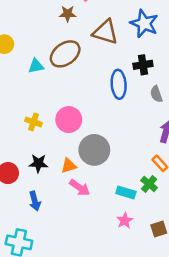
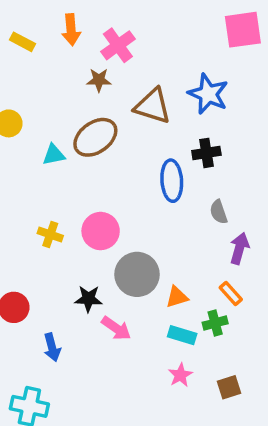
gray semicircle: (156, 94) -> (219, 212), moved
black star: (38, 163) -> (88, 299), moved
orange triangle: (69, 166) -> (177, 297), moved
green cross: (149, 184) -> (215, 323), turned 35

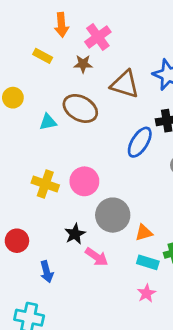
yellow rectangle: (22, 42) -> (43, 56), moved
brown ellipse: (95, 137) -> (80, 108), turned 64
blue ellipse: (172, 181) -> (140, 142), turned 36
yellow cross: (50, 234) -> (45, 184), size x1.4
black star: (88, 299) -> (75, 234), turned -30

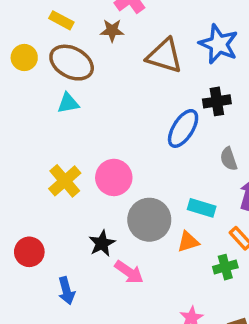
yellow circle: (13, 98) -> (24, 58), moved
brown ellipse: (80, 108) -> (72, 63), moved
yellow cross: (45, 184) -> (65, 181), turned 30
cyan rectangle: (148, 262) -> (202, 208), moved

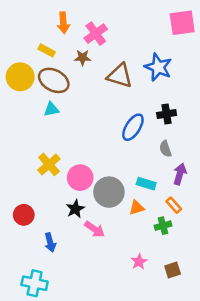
yellow circle: (24, 58) -> (20, 77), size x1.5
black cross: (217, 101) -> (167, 114), moved
pink circle: (114, 177) -> (80, 178), moved

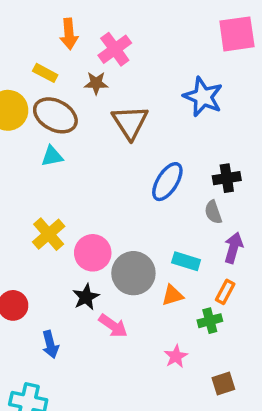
brown triangle: (120, 76) -> (130, 122), moved, turned 40
black cross: (167, 114) -> (227, 178), moved
orange rectangle: (174, 205) -> (225, 292), turned 70
pink star: (139, 262) -> (176, 356), moved

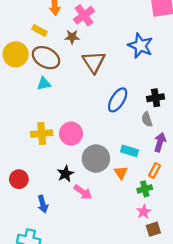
yellow cross: (49, 234) -> (42, 134), turned 36
pink circle: (93, 253) -> (71, 134), moved
orange triangle: (172, 295) -> (121, 173), turned -48
pink star: (176, 356) -> (144, 212), moved

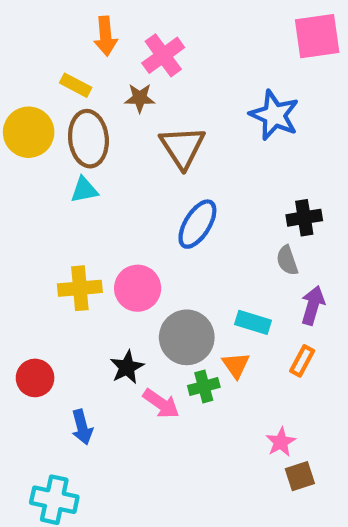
brown ellipse: (46, 58) -> (88, 139), turned 56
blue ellipse: (118, 100) -> (197, 224), moved
green cross: (145, 189) -> (204, 386), moved

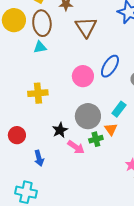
blue ellipse: (197, 224) -> (110, 66), moved
pink circle: (138, 288) -> (83, 76), moved
cyan rectangle: (253, 322) -> (119, 109), turned -70

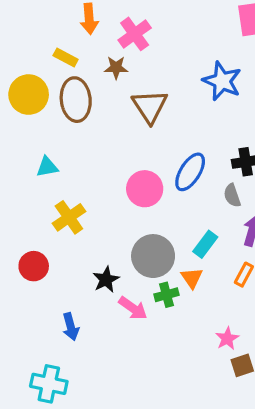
cyan triangle: (40, 47) -> (47, 167), moved
yellow cross: (38, 93) -> (69, 217), turned -30
red circle: (17, 135) -> (34, 266), moved

